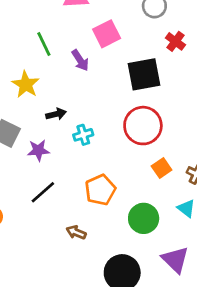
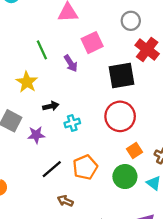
red cross: (175, 41) -> (147, 50), size x1.5
black line: (43, 192) -> (52, 169), moved
green circle: (144, 218) -> (125, 177), moved

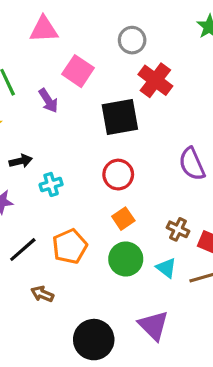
pink square: (92, 43) -> (78, 71), turned -30
red circle: (120, 116) -> (118, 175), size x0.7
orange square: (134, 151) -> (123, 219), moved

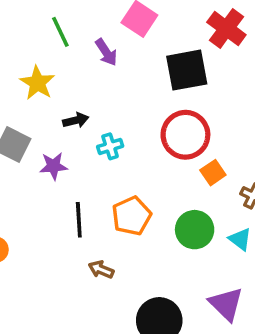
red circle: (118, 175) -> (185, 135), size x1.4
orange square: (123, 219) -> (213, 173), moved
black line: (23, 250) -> (79, 220), turned -52

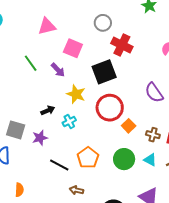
yellow star: (37, 83) -> (76, 94), moved
black line: (79, 220) -> (59, 165), turned -48

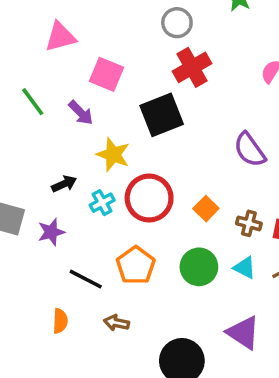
gray circle: (103, 23) -> (177, 23), moved
red cross: (122, 45) -> (192, 67), turned 35
red circle: (110, 108) -> (149, 198), moved
orange semicircle: (19, 190) -> (60, 321), moved

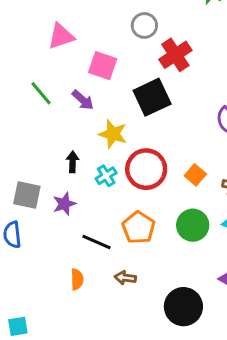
gray circle: (177, 23) -> (144, 25), moved
black arrow: (64, 184) -> (73, 162), turned -60

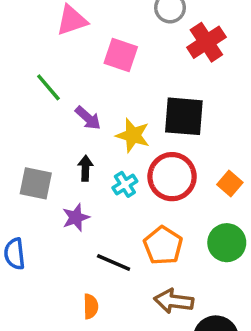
black square: (152, 97) -> (184, 116), moved, turned 30
purple arrow: (83, 100) -> (88, 118), moved
gray square: (27, 195) -> (36, 183), moved
brown arrow: (125, 278) -> (174, 301), moved, size x1.5

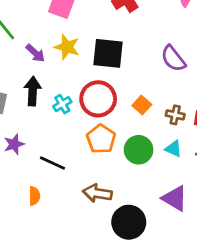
yellow star: (133, 135) -> (67, 47), moved
black arrow: (85, 168) -> (33, 91), size x1.5
purple star: (76, 217) -> (14, 144), moved
orange pentagon: (163, 245) -> (101, 139), moved

